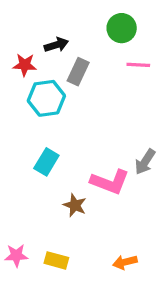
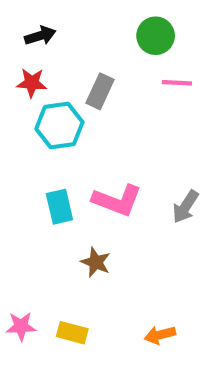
black arrow: (56, 45) -> (40, 36), moved
cyan rectangle: (46, 162) -> (59, 207), turned -44
pink L-shape: (110, 182) -> (117, 200), moved

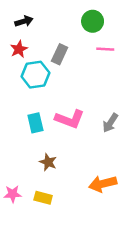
red star: (32, 83) -> (19, 49), turned -30
brown star: (96, 262) -> (48, 162), moved
orange arrow: (160, 335) -> (103, 184), moved, size x1.5

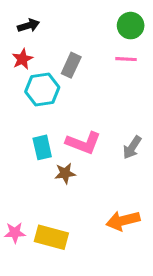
green circle: (93, 21) -> (131, 26), moved
brown star: (48, 162) -> (65, 173), moved, turned -30
yellow rectangle: (43, 198) -> (51, 237), size x1.5

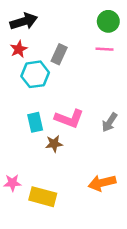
black arrow: (29, 26) -> (24, 21), size x1.5
pink star: (15, 233) -> (12, 183), moved

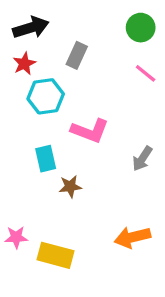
pink line: (105, 49) -> (146, 73), moved, turned 36
gray rectangle: (59, 54) -> (77, 55), moved
pink L-shape: (69, 118) -> (90, 131), moved

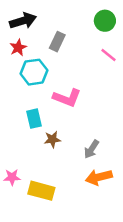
gray arrow: (142, 159) -> (91, 149), moved

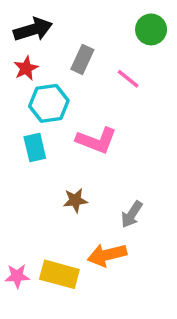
pink line: (109, 55) -> (128, 79), moved
cyan rectangle: (34, 119) -> (35, 147), moved
pink star: (12, 177) -> (17, 276), moved
orange arrow: (99, 177) -> (107, 255), moved

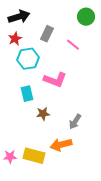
cyan rectangle: (35, 147) -> (27, 94), moved

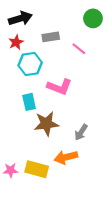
gray rectangle: (47, 34) -> (51, 37), turned 56
brown star: (43, 114) -> (46, 124), size x1.6

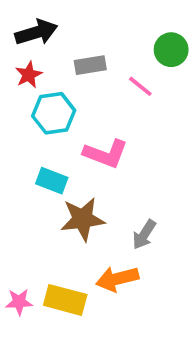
green circle: (93, 18) -> (171, 50), moved
cyan rectangle: (29, 102) -> (52, 181), turned -56

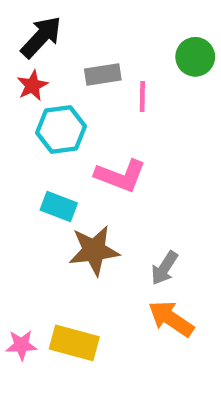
black arrow: (36, 32) -> (41, 37), turned -30
pink line: (140, 86) -> (142, 96), moved, turned 52
orange arrow: (117, 279) -> (171, 319), moved, turned 48

